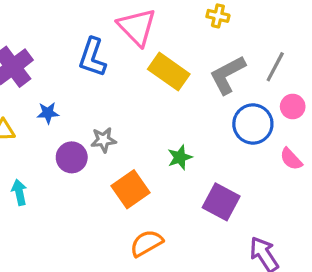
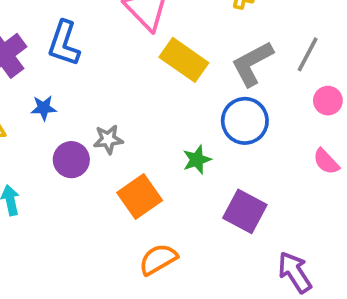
blue L-shape: (92, 57) -> (64, 43), moved
blue circle: (253, 124) -> (245, 121), moved

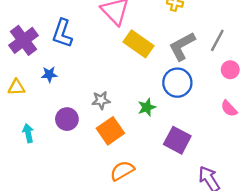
gray star: (108, 139) -> (101, 100), moved
purple circle: (71, 160) -> (67, 119), moved

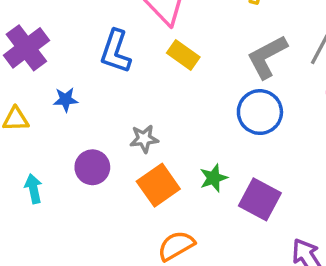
blue L-shape: (62, 33) -> (116, 51), moved
yellow rectangle: (139, 44) -> (183, 55), moved, size x0.7
green star: (147, 107) -> (214, 178), moved

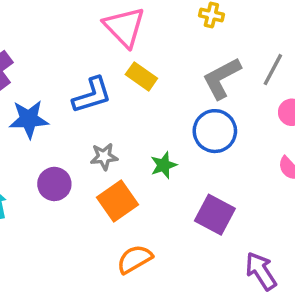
blue L-shape: (116, 51) -> (92, 95), moved, turned -126
blue star: (66, 100) -> (29, 119), size x1.6
green star: (214, 178) -> (164, 165), moved

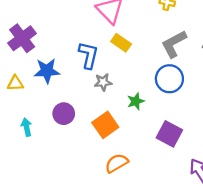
blue L-shape: (92, 95) -> (88, 55), turned -60
gray star: (104, 157) -> (103, 82), moved

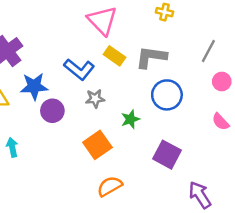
gray L-shape: (174, 44) -> (151, 57), moved, turned 36
blue L-shape: (88, 55) -> (79, 69), turned 116
purple circle: (64, 114) -> (52, 111), moved

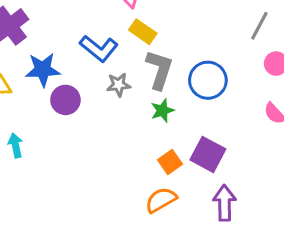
gray L-shape: (151, 57) -> (159, 70), moved, turned 100
orange square: (97, 145) -> (170, 162), moved, size x0.7
orange semicircle: (110, 186) -> (161, 200), moved
purple arrow: (200, 195) -> (225, 203), moved, turned 32

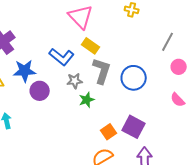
green star: (162, 111) -> (87, 100), moved

